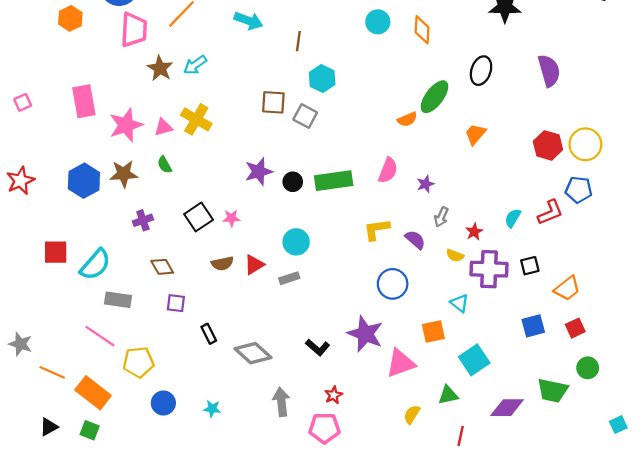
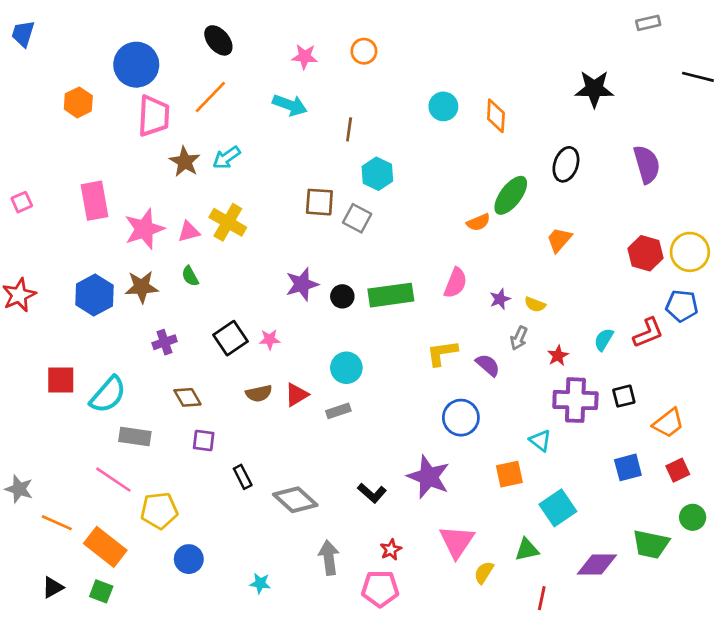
yellow semicircle: (455, 256) -> (535, 304), moved
pink triangle: (400, 363) -> (457, 542), moved, turned -36
cyan star: (212, 409) -> (260, 583), moved

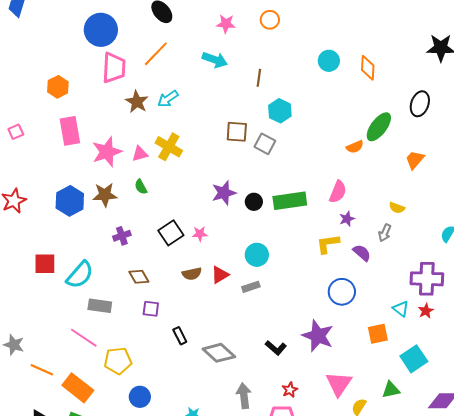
orange hexagon: (78, 102) -> (58, 87), moved
purple star: (500, 299) -> (347, 219), moved
red star: (558, 356) -> (426, 311), moved

